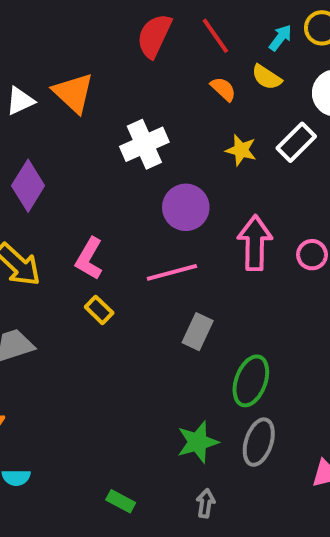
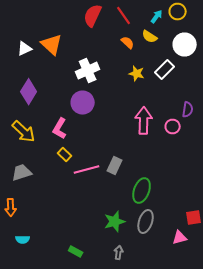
purple circle: (186, 207) -> (83, 102), moved
pink line: (172, 272) -> (87, 170), moved

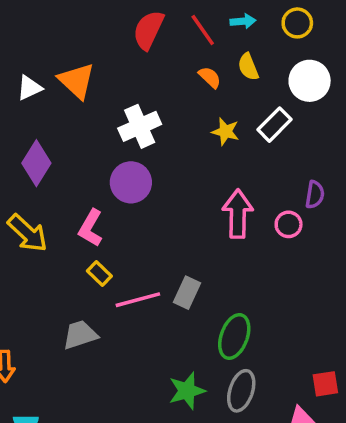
cyan arrow: (157, 16) -> (243, 21), moved, turned 48
yellow semicircle: (150, 36) -> (248, 67), turned 35
gray trapezoid: (22, 172) -> (80, 335), moved

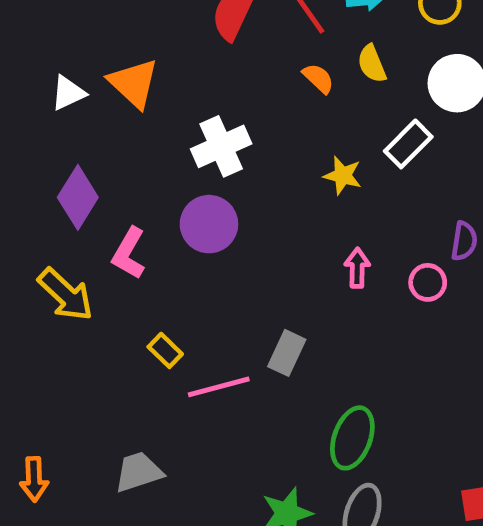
yellow star: (225, 132) -> (343, 175), moved
pink arrow: (238, 214) -> (357, 268), size x0.6
pink L-shape: (91, 228) -> (129, 253), moved
gray rectangle: (187, 293) -> (287, 353), moved
gray trapezoid: (80, 335) -> (139, 472), moved

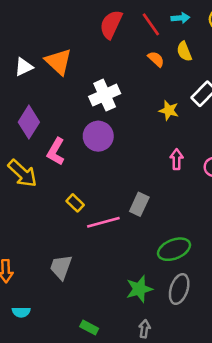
green ellipse: (352, 438) -> (174, 249), turned 48
gray trapezoid: (139, 472) -> (61, 267), turned -52

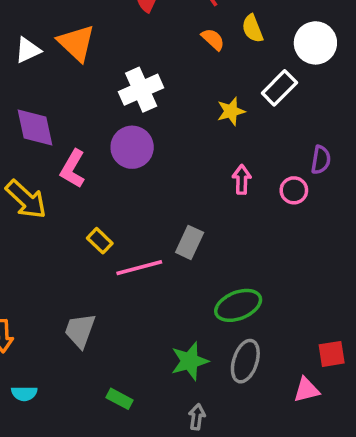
yellow star: (169, 110) -> (231, 111), turned -30
purple diamond: (29, 122) -> (35, 127), turned -44
green rectangle: (89, 328) -> (119, 399), moved

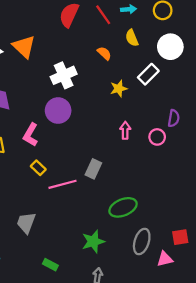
orange semicircle: (213, 39) -> (104, 53), moved
pink L-shape: (73, 169) -> (31, 135), moved
gray ellipse: (245, 361) -> (142, 242), moved

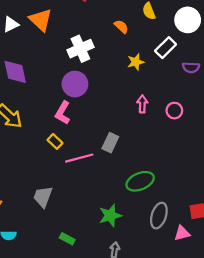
purple semicircle: (174, 118) -> (191, 67), moved, turned 84
pink L-shape: (31, 135) -> (63, 113), moved

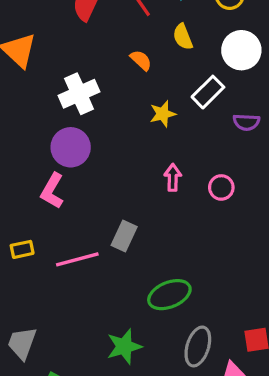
yellow rectangle: (55, 141) -> (22, 249), moved, turned -56
gray trapezoid: (43, 197) -> (22, 343), moved

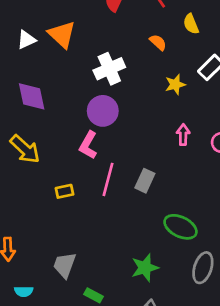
pink line: (77, 259) -> (108, 179), moved, turned -60
green ellipse: (169, 295) -> (180, 227), turned 48

